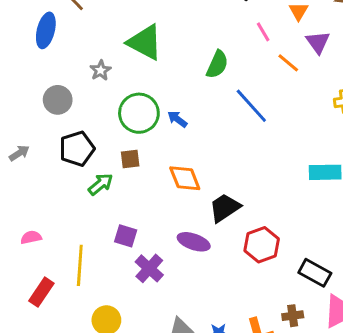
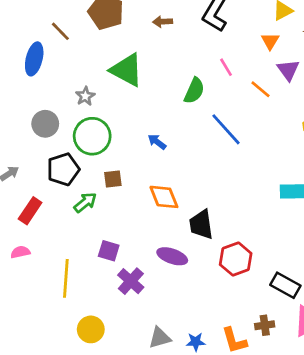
pink line: (263, 32) -> (226, 67), moved
green circle: (139, 113) -> (92, 136), moved
black trapezoid: (225, 208) -> (201, 225), turned -64
red rectangle: (41, 292) -> (30, 211), moved

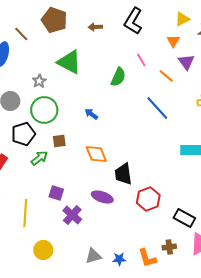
blue line: (226, 129) -> (157, 108), moved

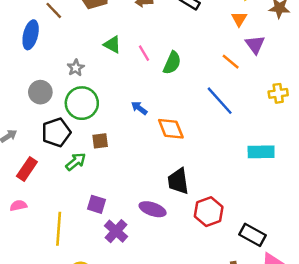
pink line: (141, 60) -> (144, 53), moved
green triangle: (69, 62) -> (112, 45), size x0.6
orange diamond: (96, 154) -> (171, 129), moved

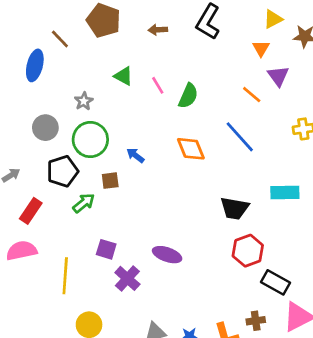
blue arrow: (139, 108) -> (135, 155), moved
orange diamond: (171, 129) -> (191, 149), moved
black trapezoid: (178, 181) -> (235, 208), moved, turned -72
pink semicircle: (18, 206) -> (22, 251), size x1.6
red hexagon: (209, 212) -> (248, 251), moved

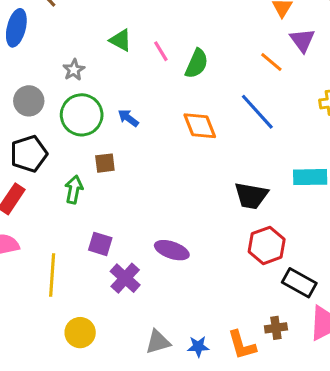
blue arrow: (135, 155) -> (128, 118), moved
black pentagon: (63, 171) -> (29, 154), moved
green arrow: (84, 203) -> (74, 190), turned -40

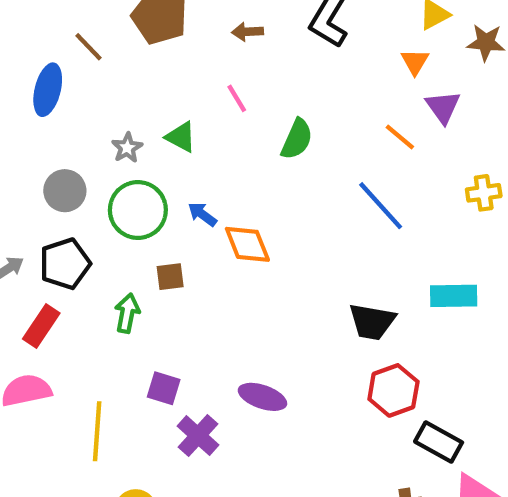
green triangle: (120, 40) -> (181, 137), moved
pink line: (161, 51) -> (237, 98), moved
orange diamond: (200, 126) -> (247, 244), moved

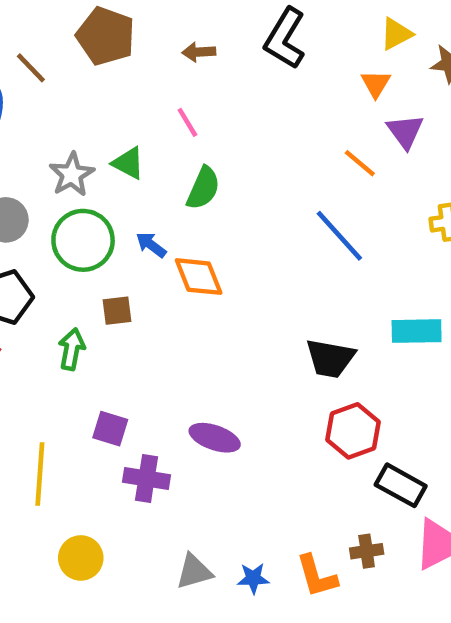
green semicircle: (297, 139) -> (203, 188), moved
gray star: (127, 148) -> (72, 175), size x1.4
purple cross: (198, 436) -> (147, 479), turned -33

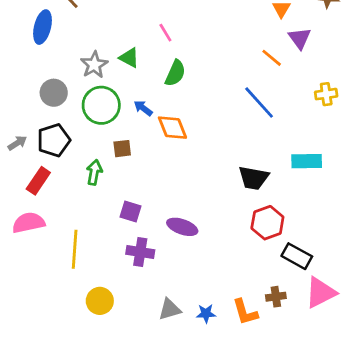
purple square: (110, 429) -> (131, 211), moved

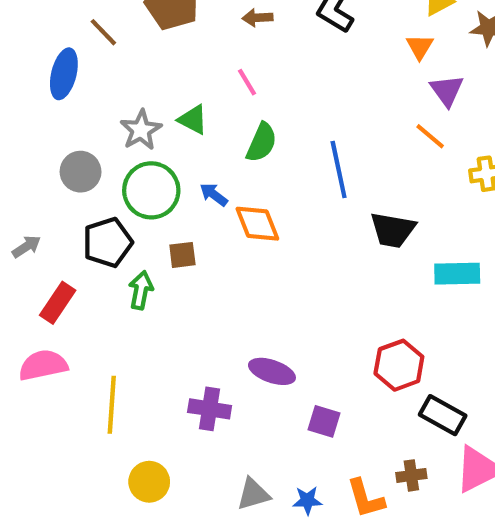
orange line: (272, 58) -> (430, 136), moved
blue line: (259, 102) -> (339, 170), moved, turned 30
black pentagon: (54, 140) -> (108, 242), moved
black trapezoid: (253, 178) -> (393, 230), moved
purple square: (131, 211) -> (324, 421), moved

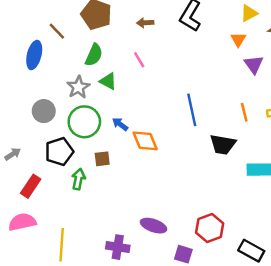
orange line: (430, 136) -> (244, 112), moved, turned 36
green semicircle: (262, 143) -> (94, 55), moved
red hexagon: (399, 365) -> (210, 228), moved

